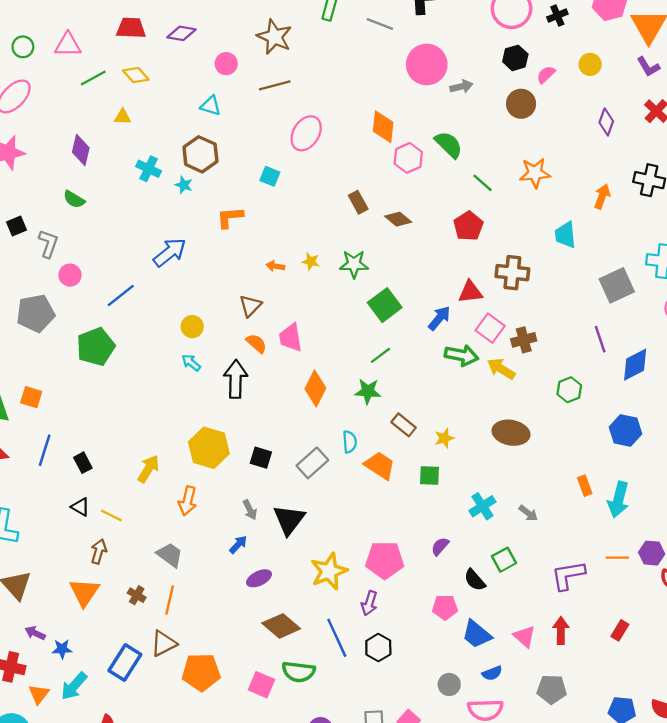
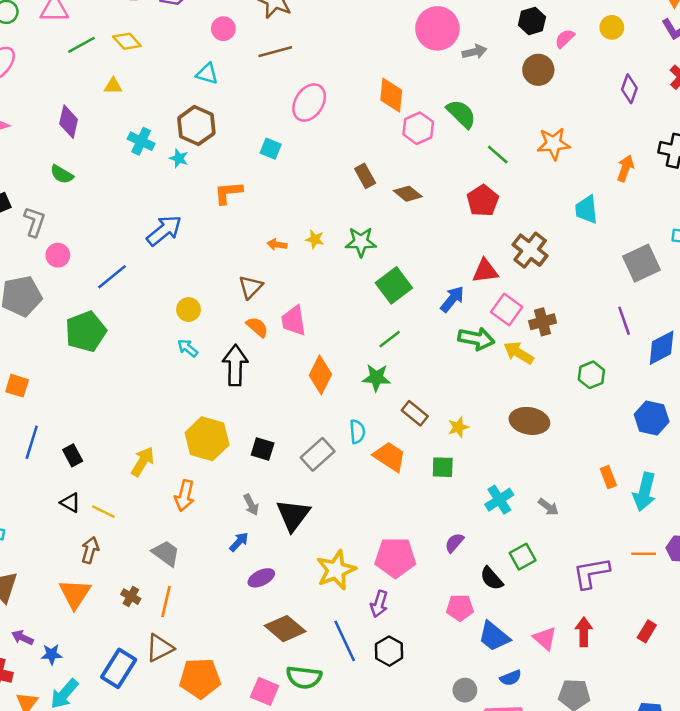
brown cross: (512, 273) -> (530, 250), turned 32

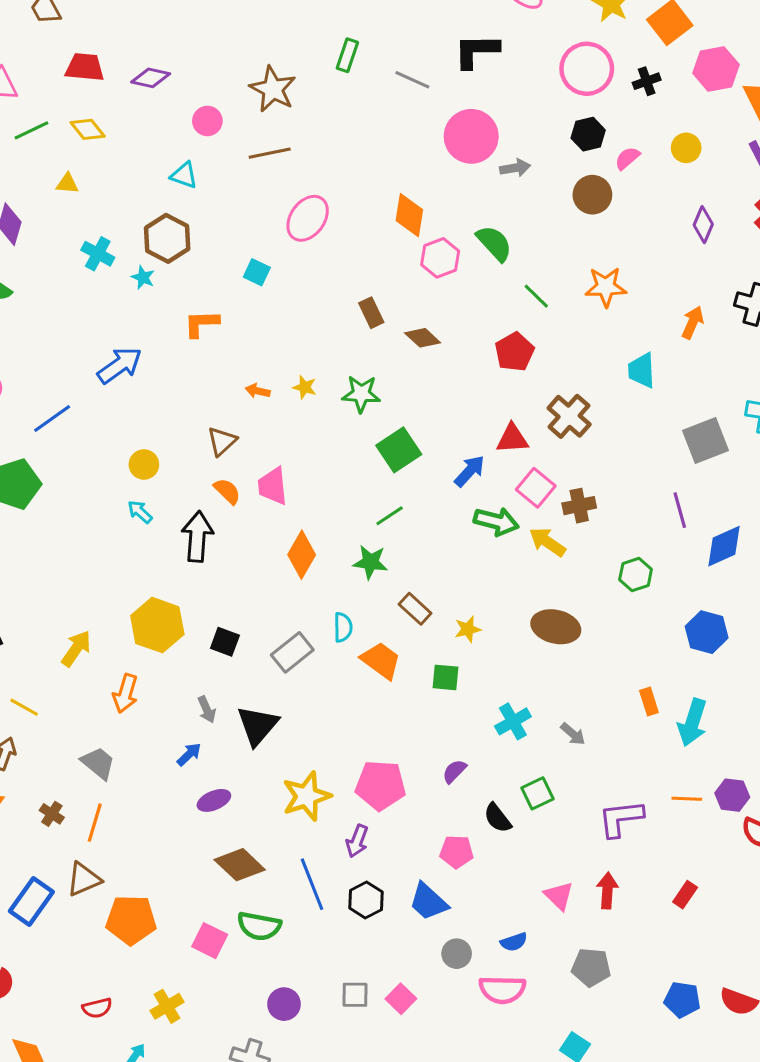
blue trapezoid: (494, 636) -> (428, 902), moved

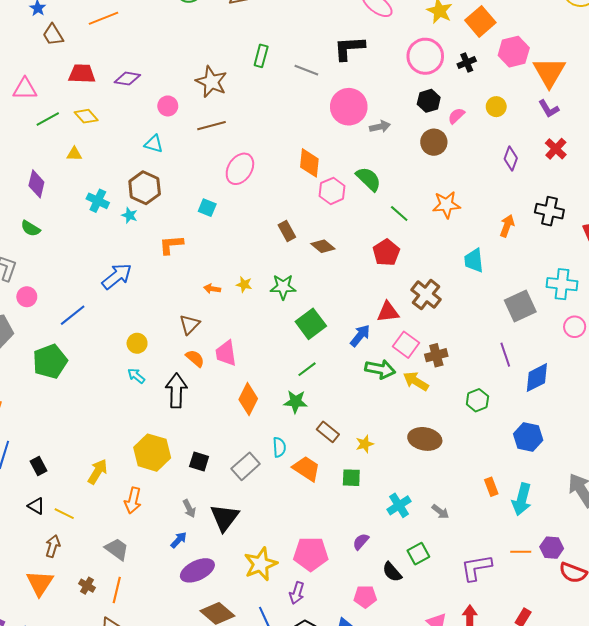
purple ellipse: (214, 800) -> (197, 570), size x1.5

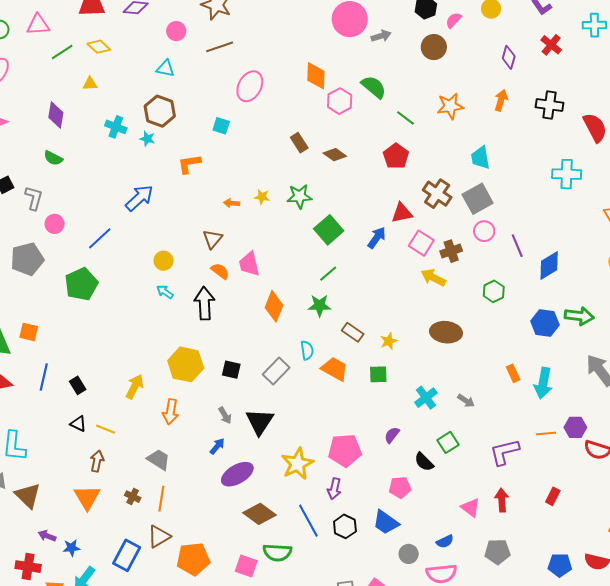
orange arrow: (507, 226) -> (501, 100), moved
gray square: (520, 306) -> (478, 199), moved
pink circle: (575, 327) -> (484, 231), moved
green arrow: (380, 369) -> (579, 316), moved

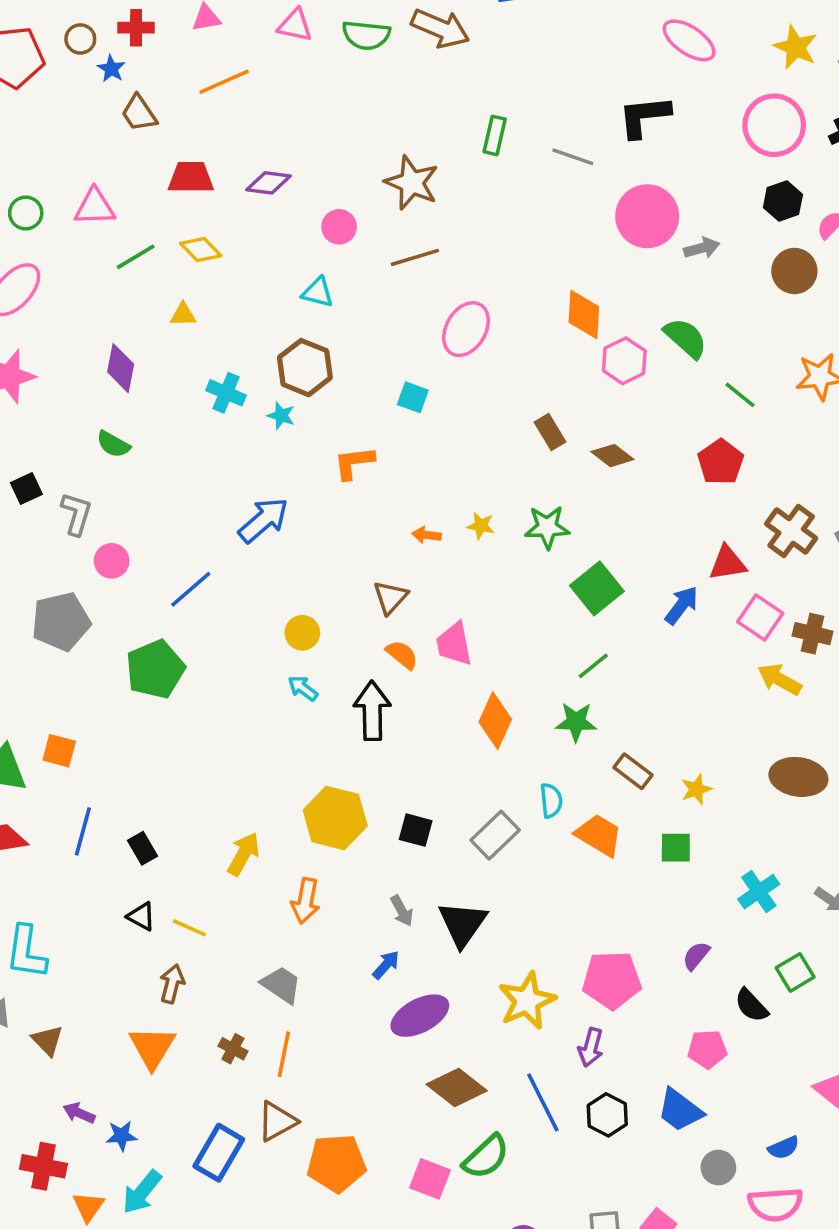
brown cross: (451, 251) -> (813, 634), turned 30
brown triangle: (28, 496) -> (47, 1040), size x0.7
green semicircle: (277, 552) -> (486, 1157), turned -48

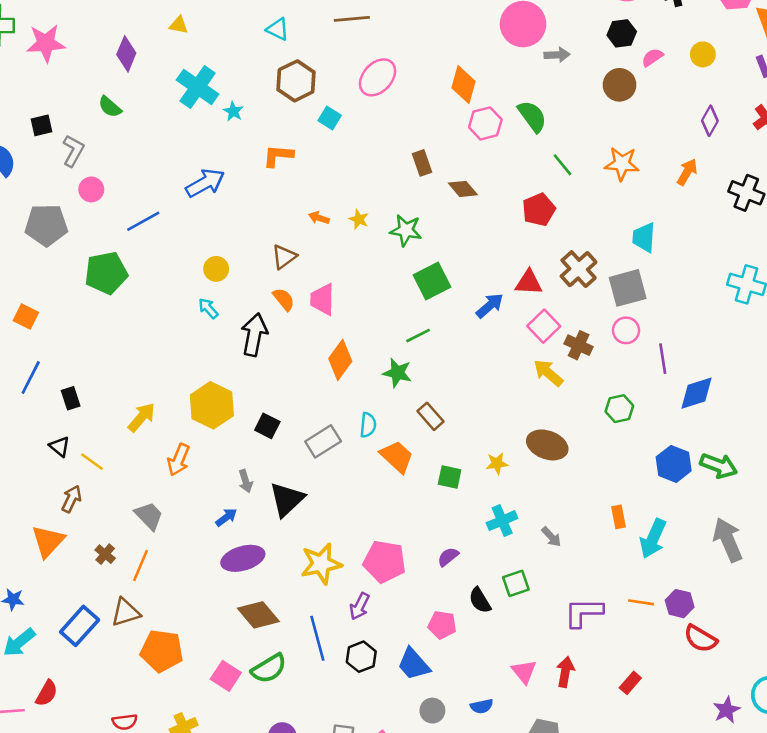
brown hexagon: (305, 368) -> (296, 81), moved
cyan cross: (226, 393) -> (198, 87), size x1.5
yellow star: (696, 789) -> (497, 463), moved

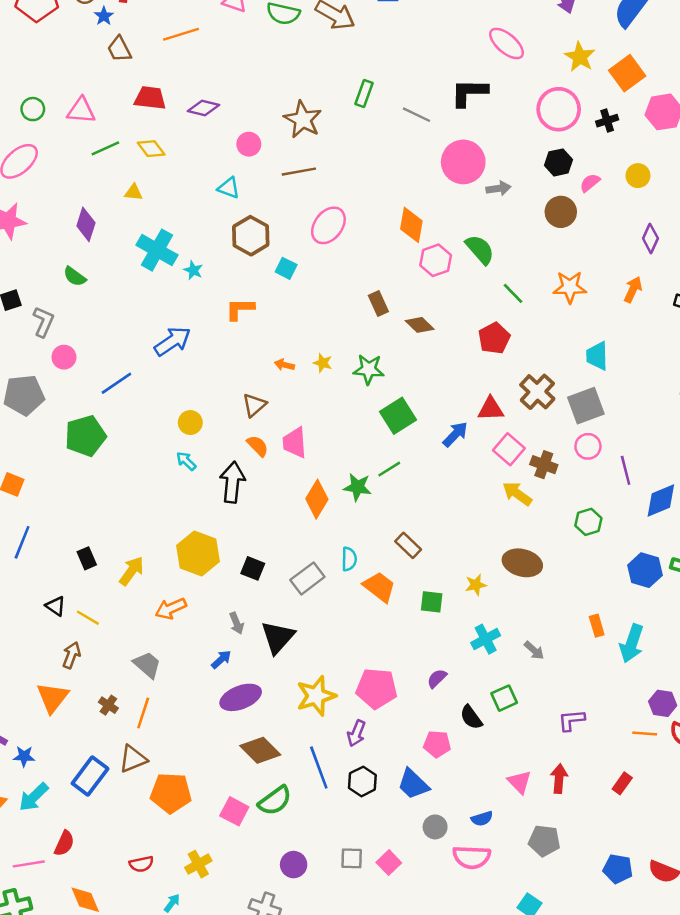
green star: (397, 373) -> (357, 487), moved
black rectangle: (71, 398) -> (87, 558), moved
orange arrow: (179, 460) -> (171, 609), turned 48
orange line: (641, 602) -> (645, 733), moved
purple L-shape: (584, 613) -> (571, 720), size x0.7

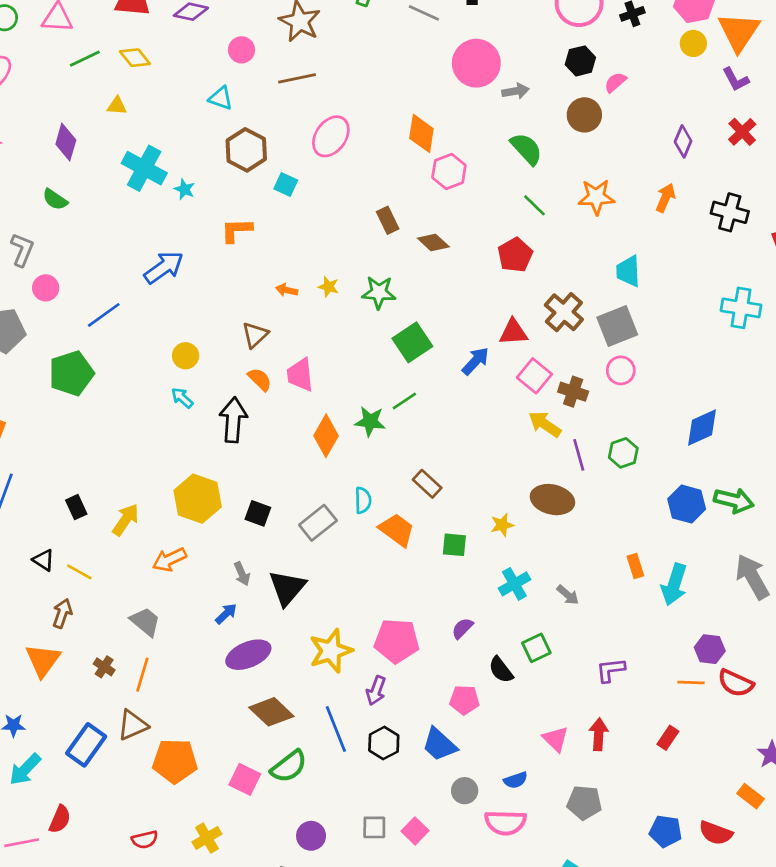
yellow circle: (638, 176) -> (693, 43), moved
green semicircle: (480, 249) -> (526, 149), moved
purple line: (626, 470) -> (579, 455), moved

